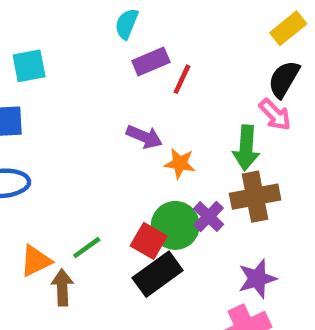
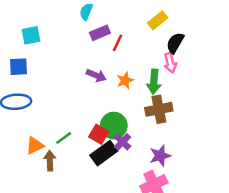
yellow rectangle: (288, 28) -> (158, 20), moved
pink arrow: (275, 115) -> (170, 63), turned 30
orange star: (180, 163) -> (125, 80), moved, turned -30
purple cross: (209, 217) -> (123, 142), moved

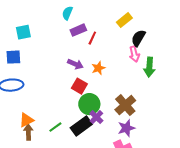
green arrow: (154, 82) -> (149, 67), moved
brown cross: (159, 109) -> (125, 105), moved, turned -30
red square: (99, 134) -> (79, 86), moved
green line: (64, 138) -> (55, 127), moved
brown arrow: (50, 161) -> (28, 132), moved

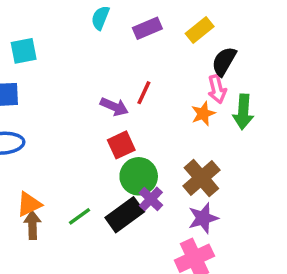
purple rectangle: (78, 30) -> (147, 28), moved
red line: (92, 38) -> (144, 93), moved
orange star: (98, 68) -> (203, 114), moved
red square: (79, 86) -> (121, 145), turned 35

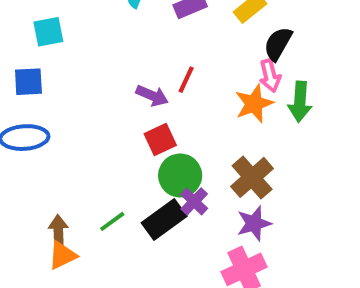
orange star: (203, 114) -> (254, 104), size x1.4
orange triangle: (29, 204) -> (62, 255), moved

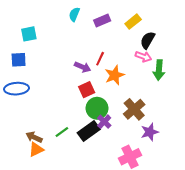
pink arrow: (270, 76) -> (143, 57), turned -56
orange star: (254, 104) -> (115, 75), moved
purple star: (254, 223) -> (150, 132), moved
brown arrow: (58, 231) -> (34, 137), turned -63

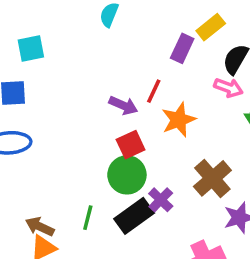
purple rectangle: (102, 21) -> (182, 48), moved, turned -42
green circle: (97, 108) -> (127, 175), moved
green line: (62, 132) -> (88, 218), turned -40

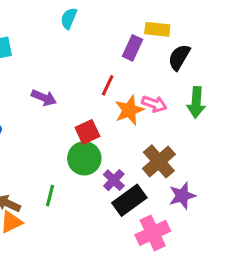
yellow rectangle: (211, 27) -> (157, 29), turned 45
pink arrow: (228, 88) -> (154, 104), moved
purple arrow: (123, 105) -> (44, 98), moved
black rectangle: (134, 216) -> (129, 200), moved

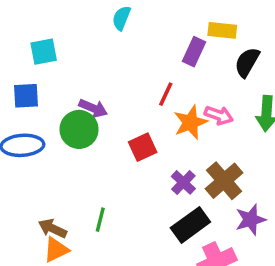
green circle: (84, 158) -> (79, 129), moved
purple cross: (114, 180) -> (183, 182), moved

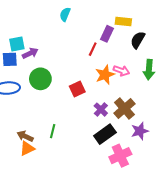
cyan square: (44, 52) -> (17, 44), moved
red line: (166, 94) -> (93, 49), moved
purple arrow: (93, 108) -> (30, 53), moved, turned -49

